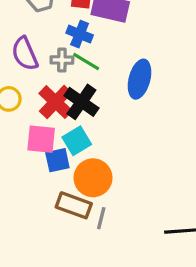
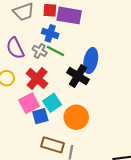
gray cross: (62, 60) -> (40, 51), turned 32
black cross: (81, 102) -> (78, 76), moved
pink square: (41, 139) -> (29, 103), turned -30
orange circle: (93, 178) -> (76, 117), moved

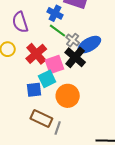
gray cross: (40, 51) -> (73, 40), moved
blue ellipse: (91, 61) -> (89, 45), turned 40
pink square: (29, 103) -> (54, 64), moved

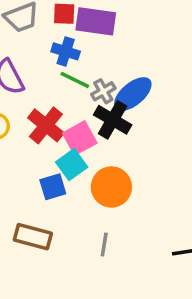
gray cross: (73, 40) -> (103, 91), turned 32
brown rectangle: (41, 119) -> (33, 237), moved

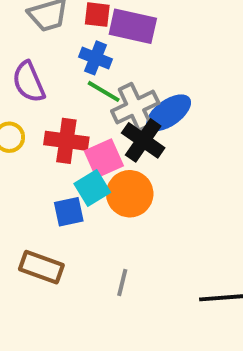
gray cross: (103, 91) -> (135, 107), size x1.6
red cross: (46, 125) -> (66, 141), turned -36
orange circle: (111, 187) -> (130, 194), moved

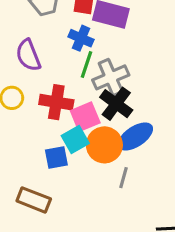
green line: (104, 91) -> (86, 64), turned 76
blue ellipse: (169, 113) -> (135, 136), moved
gray line: (122, 282) -> (124, 178), moved

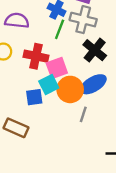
purple semicircle: (28, 55) -> (17, 21), turned 115
gray cross: (111, 77) -> (83, 20), moved, turned 35
black cross: (116, 104) -> (95, 50), moved

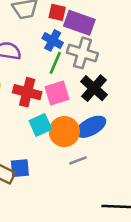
pink square: (57, 68) -> (57, 93), moved
blue square: (34, 97) -> (20, 168), moved
gray line: (83, 114) -> (78, 160), turned 49

